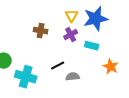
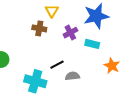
yellow triangle: (72, 16) -> (52, 11), moved
cyan cross: (26, 77) -> (35, 81), moved

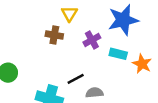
orange star: (112, 66) -> (142, 64), moved

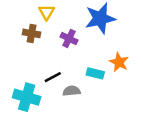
purple cross: (92, 40) -> (69, 38), turned -35
cyan rectangle: (118, 54) -> (95, 73), moved

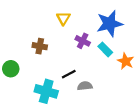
brown cross: (32, 33) -> (40, 46), moved
cyan rectangle: (95, 73) -> (105, 49), moved, turned 32

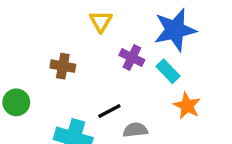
orange star: (126, 61) -> (187, 106), moved

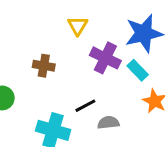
purple cross: (132, 57) -> (105, 58), size x1.4

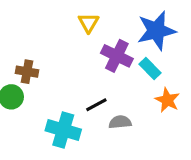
brown cross: (44, 66) -> (27, 72), moved

